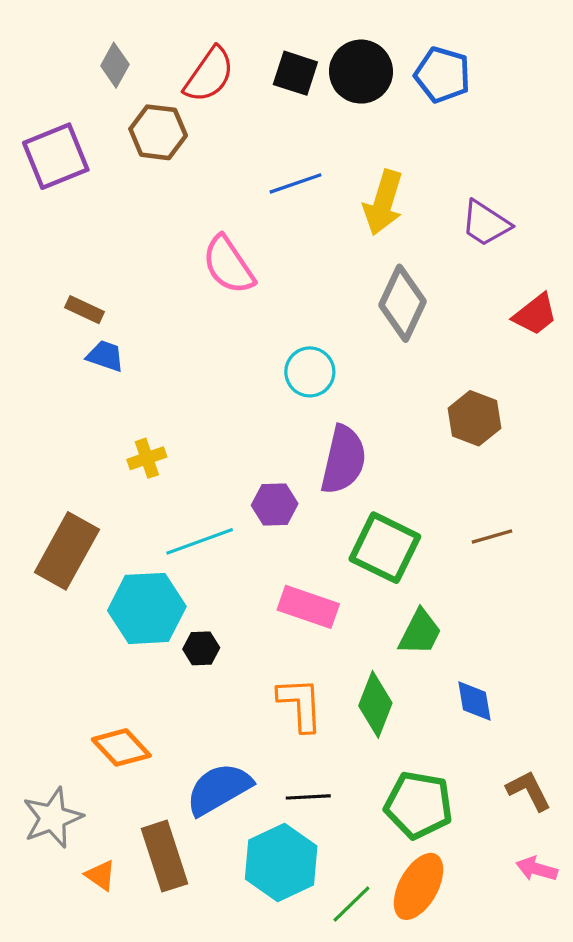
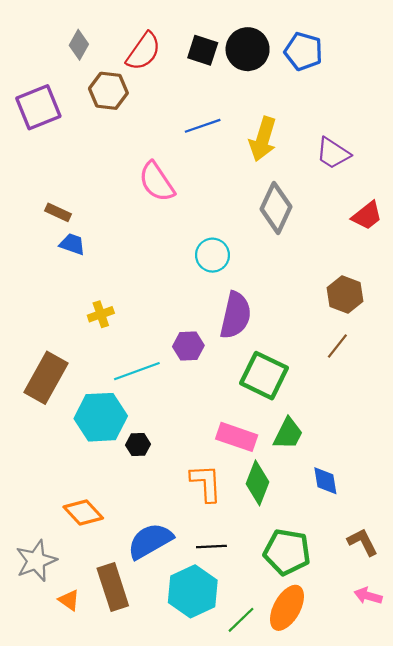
brown hexagon: (474, 418) -> (345, 295), moved
brown line: (492, 537) -> (337, 346), moved, turned -36
pink rectangle: (308, 607) -> (237, 437), moved

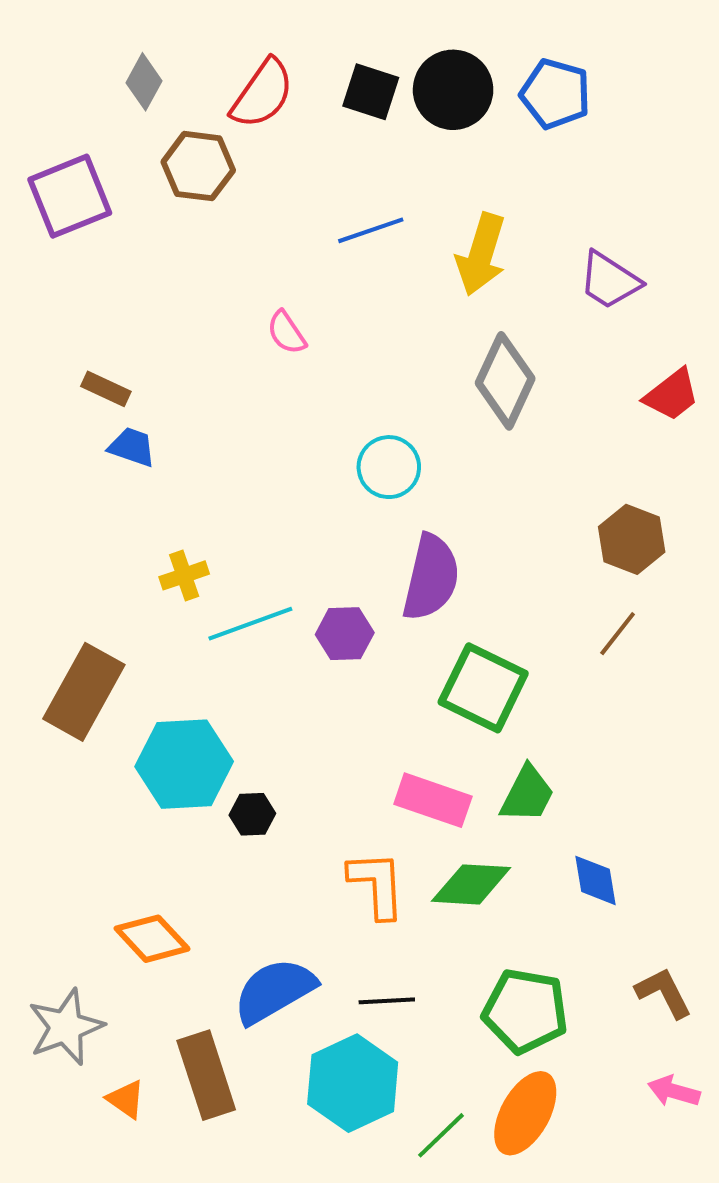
pink semicircle: (157, 182) -> (286, 333), size x0.6
cyan line: (137, 371) -> (250, 624), moved
green diamond: (257, 483) -> (471, 884), turned 72

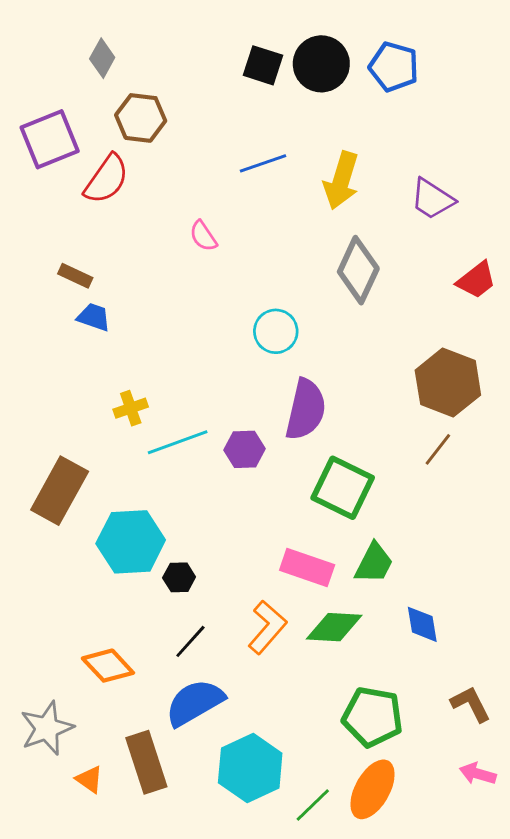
red semicircle: (262, 94) -> (107, 179), moved
brown hexagon: (632, 539) -> (448, 383), size x1.4
orange L-shape: (377, 884) -> (267, 627), turned 44
black line: (387, 1001) -> (190, 641), moved, turned -45

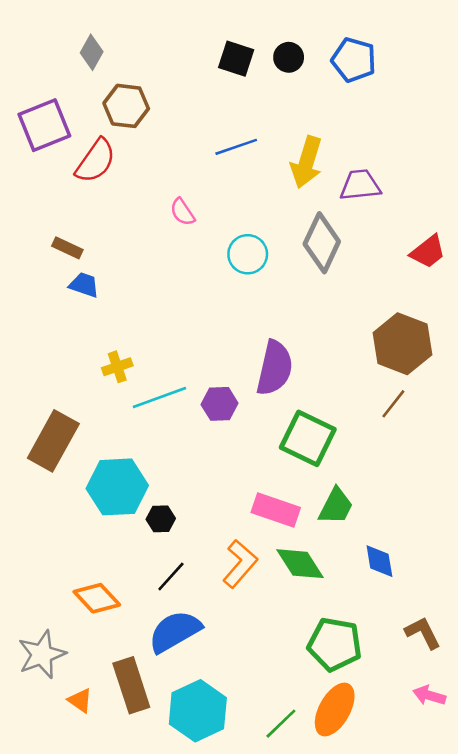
black circle: (321, 64) -> (289, 57), size x0.6
purple trapezoid: (432, 199) -> (360, 185), moved, turned 141
cyan circle: (276, 331) -> (248, 254), moved
green diamond: (334, 627) -> (300, 564), turned 54
cyan hexagon: (250, 768) -> (198, 711), moved

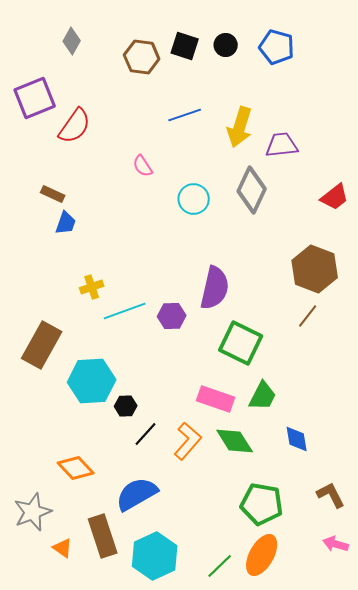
brown hexagon: (126, 106) -> (142, 57), moved
blue trapezoid: (84, 285) -> (66, 223), turned 90
black line: (171, 576) -> (146, 434), moved

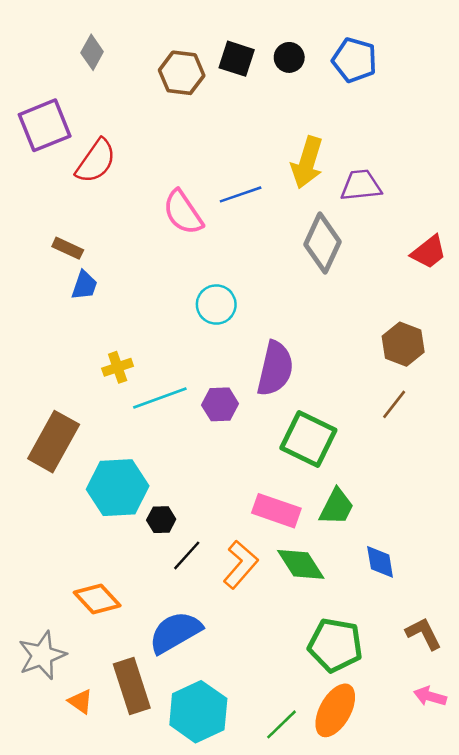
blue line: (185, 115) -> (241, 194), moved
pink semicircle: (143, 166) -> (183, 212), size x1.6
cyan circle: (194, 199) -> (216, 305), moved
brown hexagon: (315, 269) -> (403, 344), size x0.7

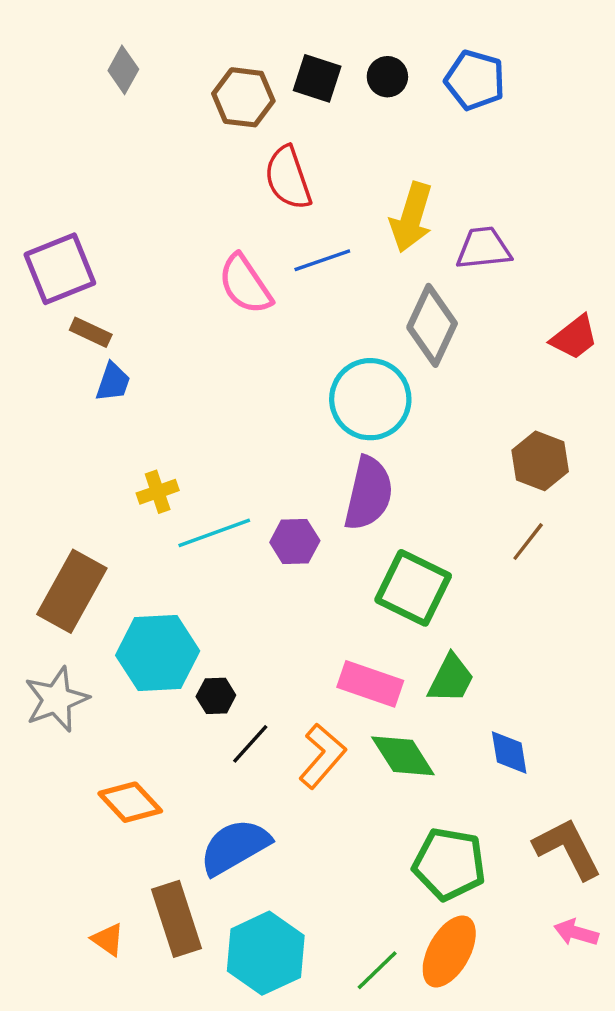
purple square: (45, 125) -> (60, 269), moved
red semicircle: (96, 161) -> (288, 178), moved, turned 126
cyan circle: (216, 305) -> (370, 399), moved, size x1.5
brown L-shape: (424, 634) -> (568, 849), size x1.4
gray star: (42, 655) -> (56, 699), moved

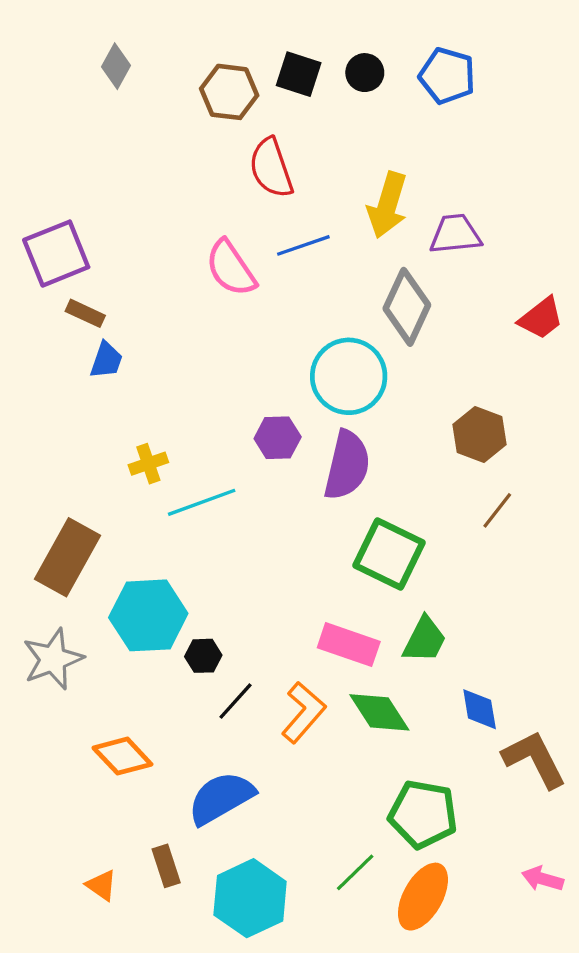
brown hexagon: (540, 461) -> (480, 434), moved
purple hexagon: (295, 542) -> (278, 438), moved
brown L-shape: (568, 849) -> (534, 759), moved
brown rectangle: (176, 919) -> (166, 866), size x0.6
green line: (377, 970) -> (355, 872), moved

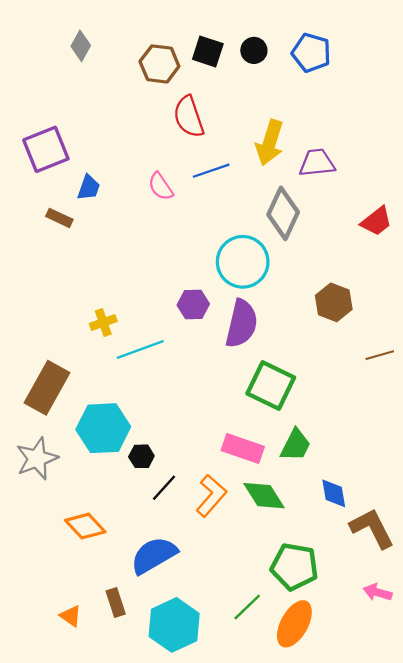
purple square: (56, 254) -> (46, 149), moved
pink semicircle: (231, 268) -> (161, 186), size x0.7
blue trapezoid: (106, 360) -> (89, 188), moved
brown line: (497, 510) -> (380, 355), moved, turned 36
pink arrow: (543, 879) -> (378, 592), moved

